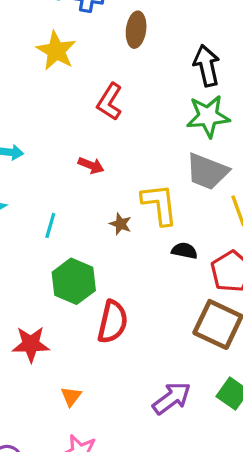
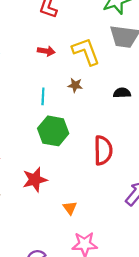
yellow L-shape: (160, 204) -> (86, 51), moved
cyan line: (50, 225) -> (43, 96), moved
red semicircle: (113, 322) -> (103, 150), moved

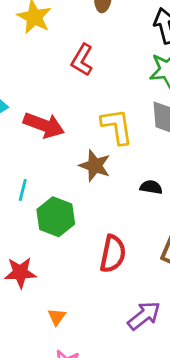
red arrow: (46, 51) -> (44, 125), moved, size x1.8
brown star: (75, 85) -> (95, 166), size x1.6
cyan line: (43, 96) -> (23, 190), moved

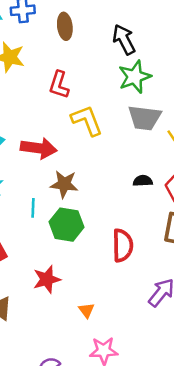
yellow L-shape: (117, 126) -> (87, 120), moved
brown star: (95, 166) -> (64, 184), moved

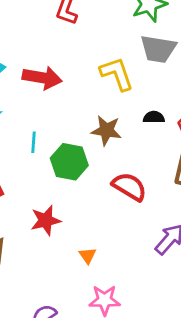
yellow L-shape: (87, 120) -> (117, 74), moved
brown star: (64, 184) -> (106, 130), moved
red semicircle: (123, 245) -> (129, 187), turned -60

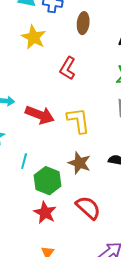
yellow L-shape: (117, 74) -> (78, 120), moved
red star: (46, 220) -> (45, 213), moved, turned 30

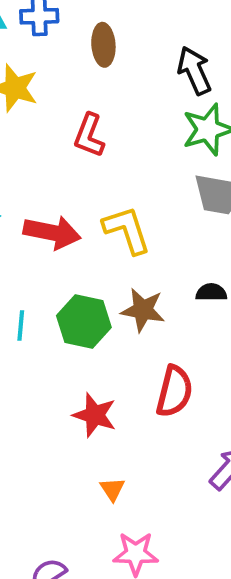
cyan line: (24, 161) -> (21, 326), moved
green hexagon: (48, 181) -> (84, 321), moved
red semicircle: (88, 208) -> (174, 391), turned 72

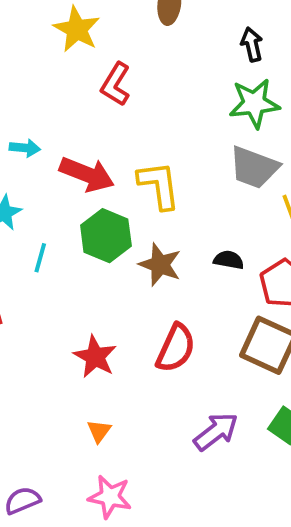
black arrow: (194, 71) -> (252, 44), size x0.7
red L-shape: (89, 135) -> (116, 84), moved
green hexagon: (84, 321) -> (106, 236), moved

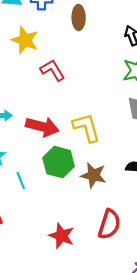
red L-shape: (116, 84) -> (53, 70), turned 125
cyan line: (40, 258) -> (21, 181), turned -30

